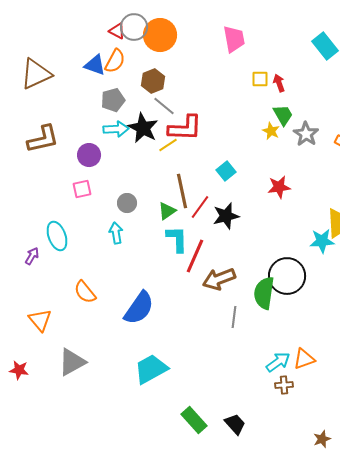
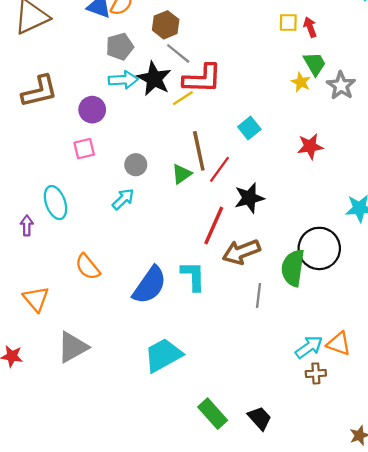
black star: (226, 216) -> (249, 198), moved
cyan arrow: (116, 233) -> (123, 199), turned 55
cyan L-shape: (177, 239) -> (193, 276), moved
purple arrow: (32, 256) -> (27, 225), turned -30
orange triangle: (304, 359) -> (339, 344), turned 40

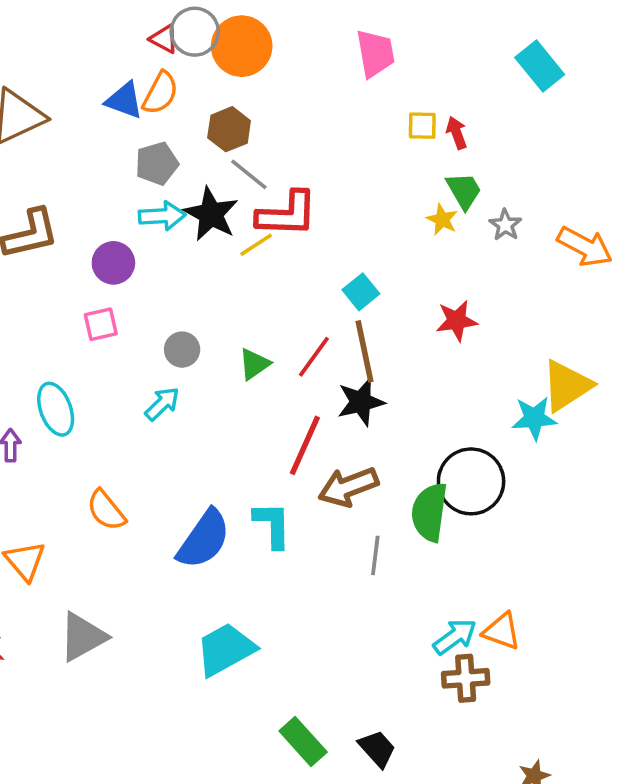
gray star: (341, 86) -> (505, 225), size x0.7
brown line: (199, 151) -> (364, 351), moved
brown cross: (316, 373) -> (466, 678), size x1.4

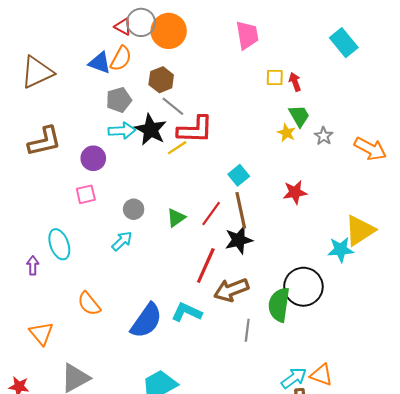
cyan L-shape: (272, 525) -> (187, 312), turned -64

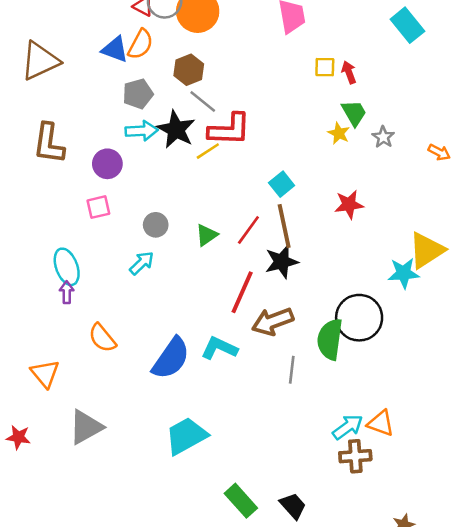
brown L-shape: (44, 141) -> (49, 143), turned 111
orange arrow: (370, 149) -> (439, 152), size x0.6
purple arrow: (33, 265) -> (67, 292), moved

